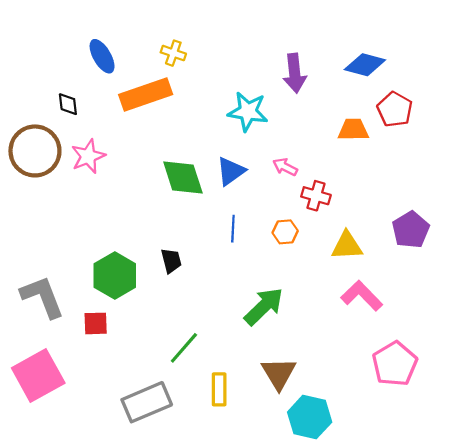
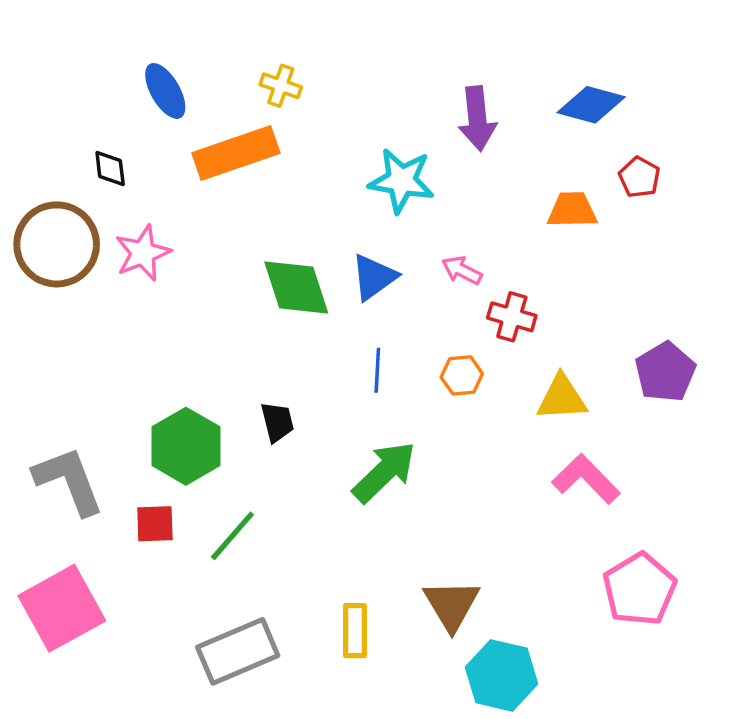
red pentagon: (395, 109) -> (639, 177), size x0.7
green arrow: (264, 306) -> (384, 472), moved
green line: (184, 348) -> (232, 536), moved

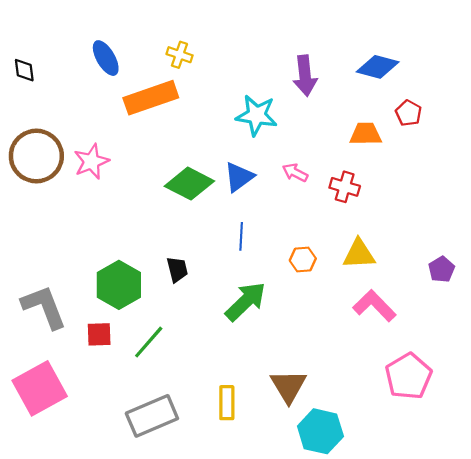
black diamond: (110, 169) -> (24, 70), moved
green diamond: (296, 288) -> (189, 184), turned -45
red cross: (512, 317) -> (345, 187), moved
purple pentagon: (665, 372) -> (442, 269), moved, size x0.7
orange hexagon: (462, 375) -> (303, 260), moved

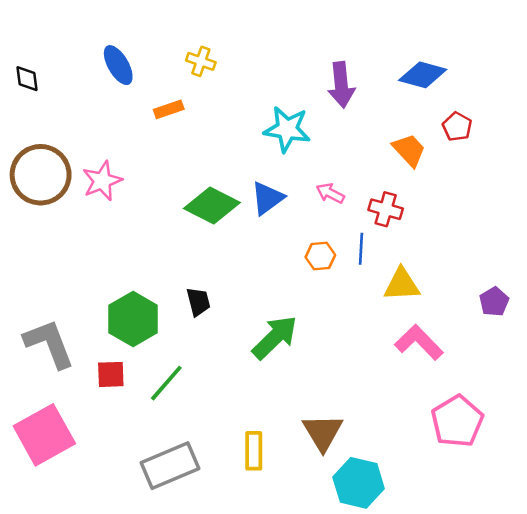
orange rectangle: (151, 98) -> (169, 109), size x0.5
orange trapezoid: (366, 134) -> (409, 150), turned 48
blue line: (241, 236) -> (361, 249), moved
orange hexagon: (303, 260) -> (320, 256), moved

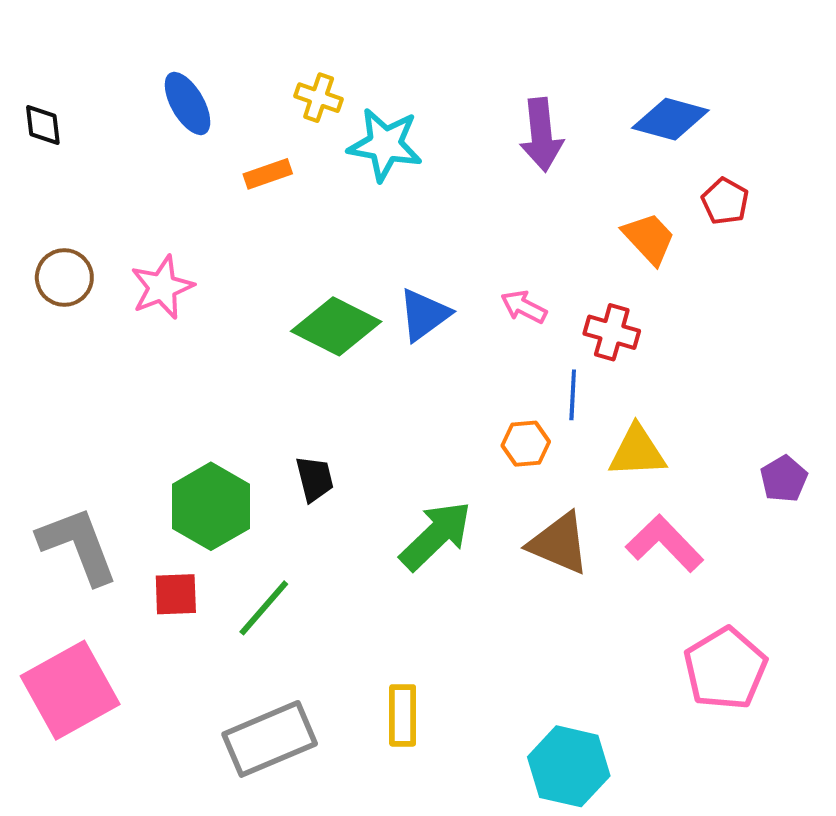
cyan star: (287, 129) -> (385, 145), moved
brown circle: (41, 175) -> (64, 278), size x0.6
orange hexagon: (320, 256) -> (526, 444), moved
brown triangle: (323, 432) -> (559, 543), moved, turned -36

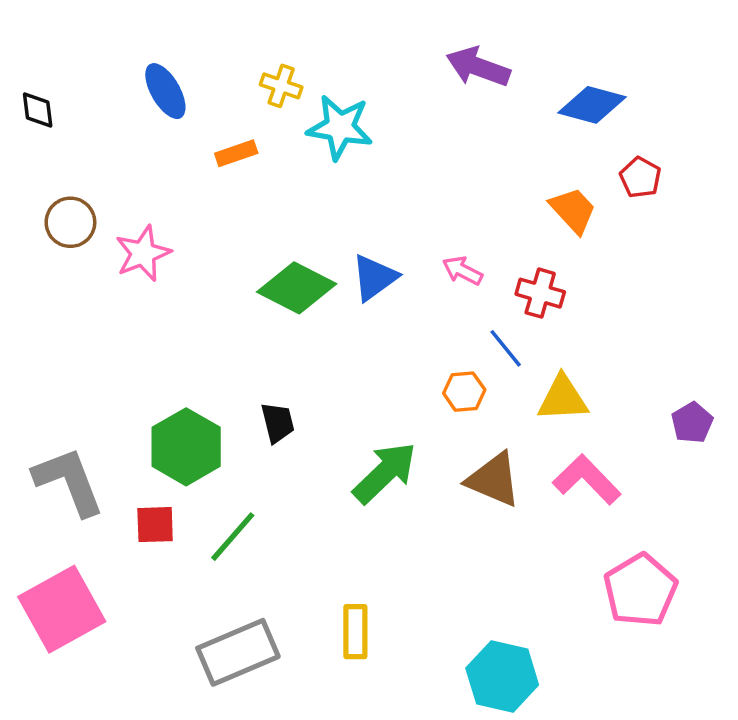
purple arrow: (541, 135) -> (478, 67), moved, turned 116
brown circle: (64, 278) -> (70, 222), moved
blue line: (573, 395) -> (506, 348), turned -42

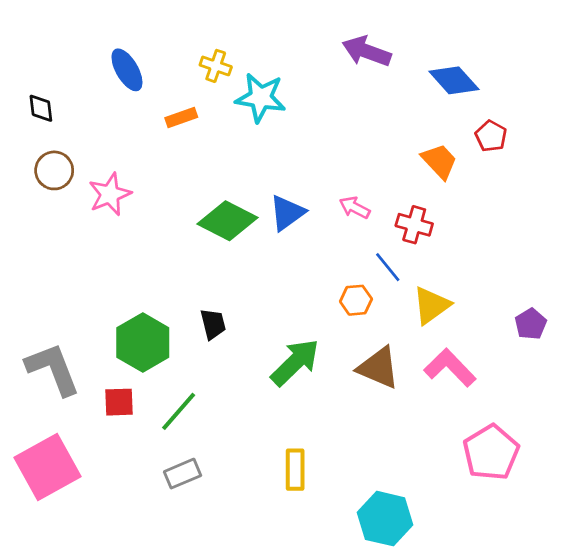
blue diamond: (592, 105) -> (454, 80), turned 33
black diamond: (38, 110) -> (41, 108), moved
yellow triangle: (563, 398) -> (431, 305), turned -33
yellow rectangle: (355, 632) -> (295, 470), moved
gray rectangle: (238, 652) -> (183, 474), moved, size x0.6

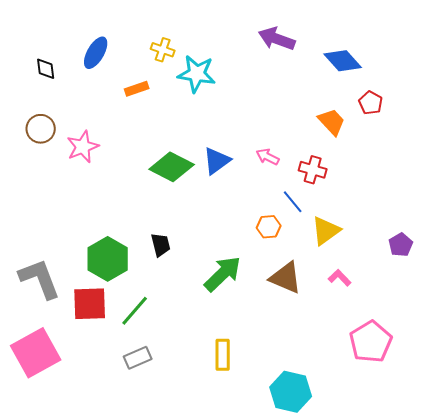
blue ellipse: (127, 70) -> (96, 53), turned 60
black diamond: (41, 108) -> (46, 69), moved
pink L-shape: (450, 368) -> (340, 278), size x0.6
red square: (119, 402) -> (90, 304), size x1.5

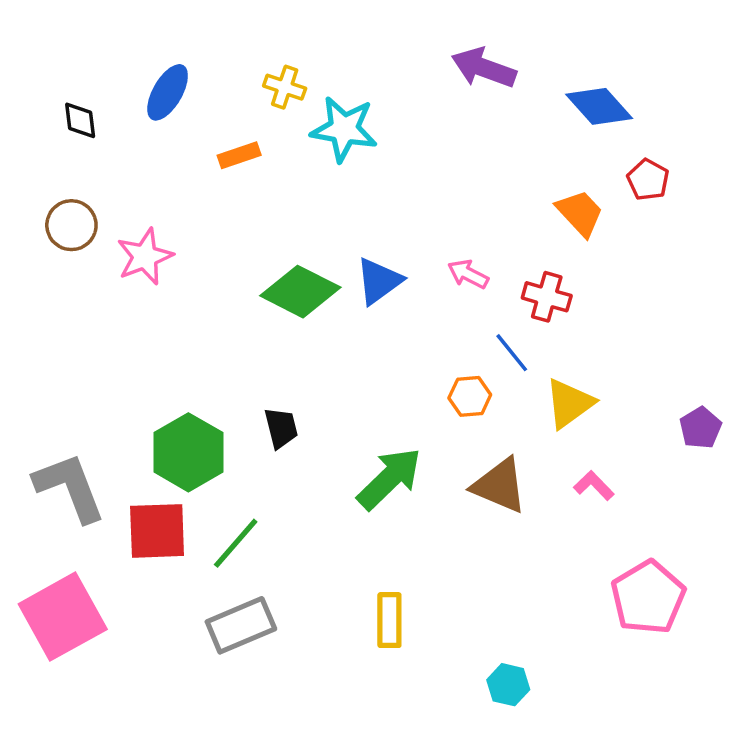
gray rectangle: (138, 358) -> (241, 625), size x1.4
cyan hexagon: (291, 392) -> (508, 685), size x0.6

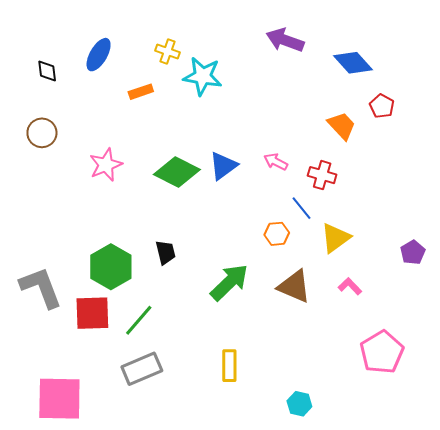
pink star: (145, 257) -> (106, 165), moved
pink square: (63, 617) -> (59, 399), moved, turned 30

